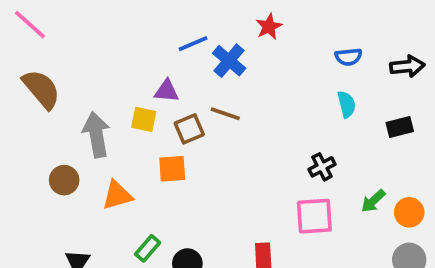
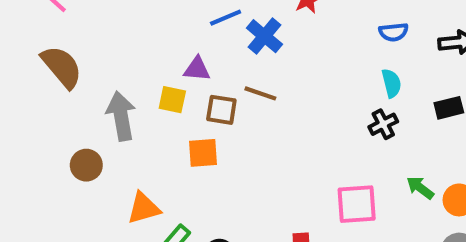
brown square: (189, 129) -> (221, 110), turned 32
black cross: (322, 167) -> (383, 124), moved
orange triangle: (117, 195) -> (144, 208), moved
green arrow: (373, 201) -> (420, 188), turned 80

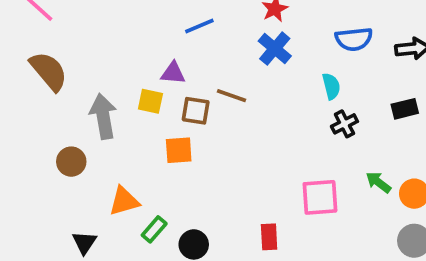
blue semicircle: (394, 32) -> (354, 39), size x1.4
blue cross: (264, 36) -> (275, 49), moved
cyan semicircle: (391, 83) -> (331, 86), moved

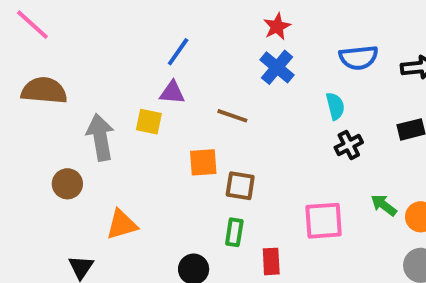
blue line: (199, 26) -> (178, 52), moved, turned -32
brown semicircle: (49, 71) -> (44, 91), turned -45
brown square: (196, 111) -> (240, 186), moved
orange square: (179, 150) -> (203, 162), moved
green rectangle: (154, 229) -> (234, 232), moved, turned -32

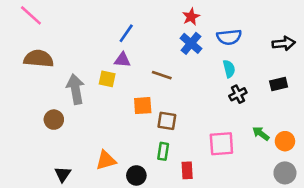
blue semicircle: (359, 58) -> (229, 37), moved
orange triangle: (122, 225) -> (106, 160), moved

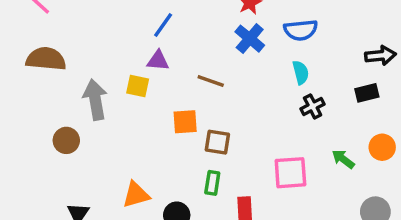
black arrow: (284, 43) -> (380, 56), moved
orange circle: (285, 141) -> (382, 147), moved

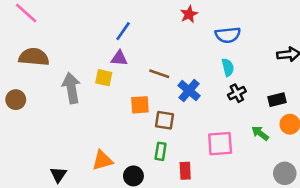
blue cross: (250, 39) -> (189, 91), moved
black rectangle: (367, 93) -> (277, 100), moved
brown circle: (66, 140) -> (16, 100), moved

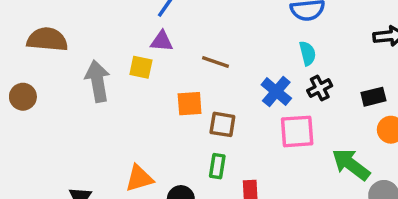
blue cross: (189, 91) -> (276, 91), moved
green arrow: (260, 133) -> (351, 164), moved, size x1.6
pink square: (220, 144) -> (297, 131), moved

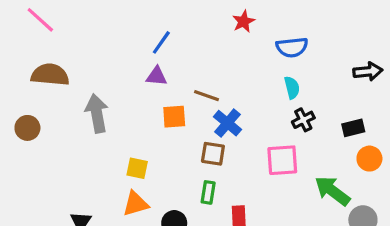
yellow square: (141, 67) -> (137, 168), moved
blue cross: (276, 91) -> (227, 123), moved
orange square: (190, 104) -> (174, 117), moved

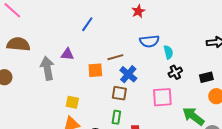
blue semicircle: (292, 47) -> (149, 41), moved
purple triangle: (156, 76) -> (67, 54), moved
brown line: (206, 96) -> (115, 57), turned -35

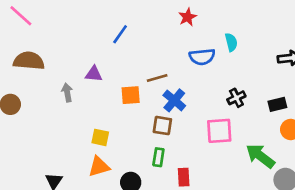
cyan semicircle: (168, 52) -> (231, 42), moved
gray arrow: (47, 68) -> (67, 92), size x0.6

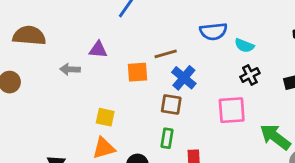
cyan semicircle: (231, 42) -> (244, 45), moved, turned 126
gray arrow: (67, 92) -> (70, 69), turned -78

